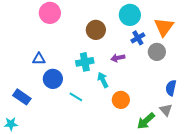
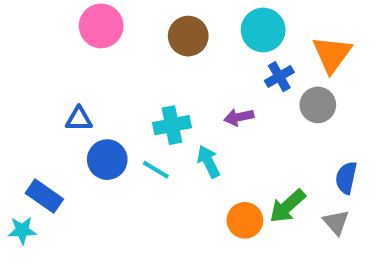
brown circle: (96, 30) -> (188, 36), moved
cyan line: (76, 97) -> (156, 170), moved
orange circle: (121, 100) -> (245, 220), moved
green arrow: (146, 121) -> (287, 206), moved
cyan star: (11, 124) -> (22, 230), moved

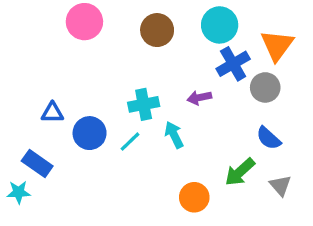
blue cross: (279, 77) -> (233, 64), size x1.4
blue triangle: (79, 119) -> (52, 113), moved
cyan line: (156, 170) -> (130, 142), turned -75
blue semicircle: (346, 178) -> (269, 138), moved, turned -60
orange circle: (245, 220) -> (194, 197), moved

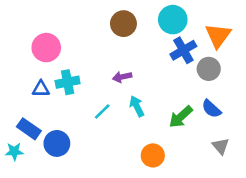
pink circle: (84, 22) -> (46, 48), moved
purple arrow: (199, 98) -> (122, 77), moved
cyan cross: (144, 104) -> (68, 82), moved
blue circle: (90, 133) -> (57, 143), moved
green arrow: (240, 172) -> (181, 117), moved

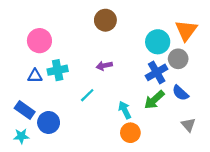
cyan circle: (173, 20) -> (158, 42), moved
blue cross: (183, 50) -> (157, 72), moved
cyan arrow: (137, 106) -> (125, 110), moved
cyan star: (14, 151) -> (21, 136), moved

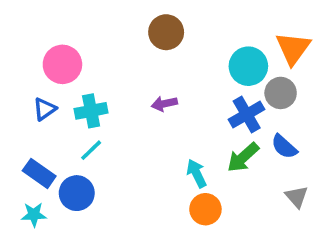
blue triangle: (35, 76) -> (45, 109), moved, turned -35
cyan line: (87, 95) -> (91, 150), moved

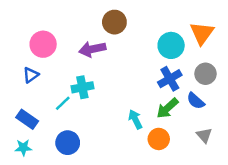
gray circle: (281, 93) -> (205, 74), moved
purple arrow: (164, 104) -> (92, 49), moved, size x1.5
cyan cross: (91, 111) -> (82, 87), moved
blue circle: (77, 193) -> (68, 143), moved
orange circle: (205, 209) -> (159, 139), moved

